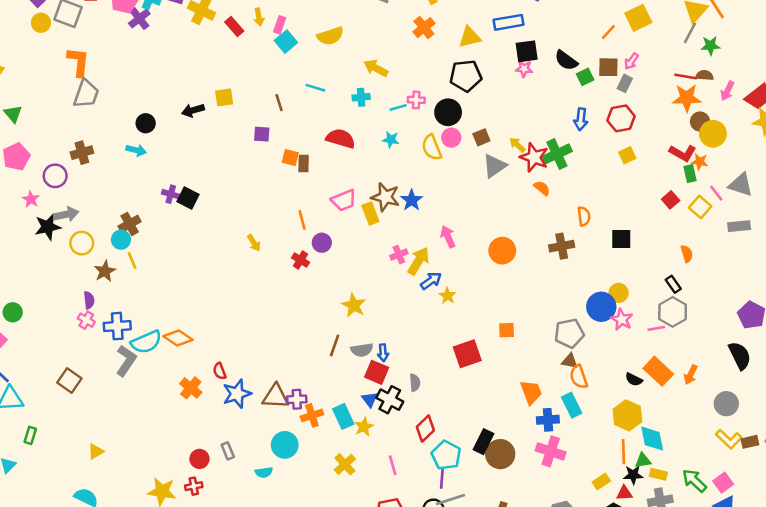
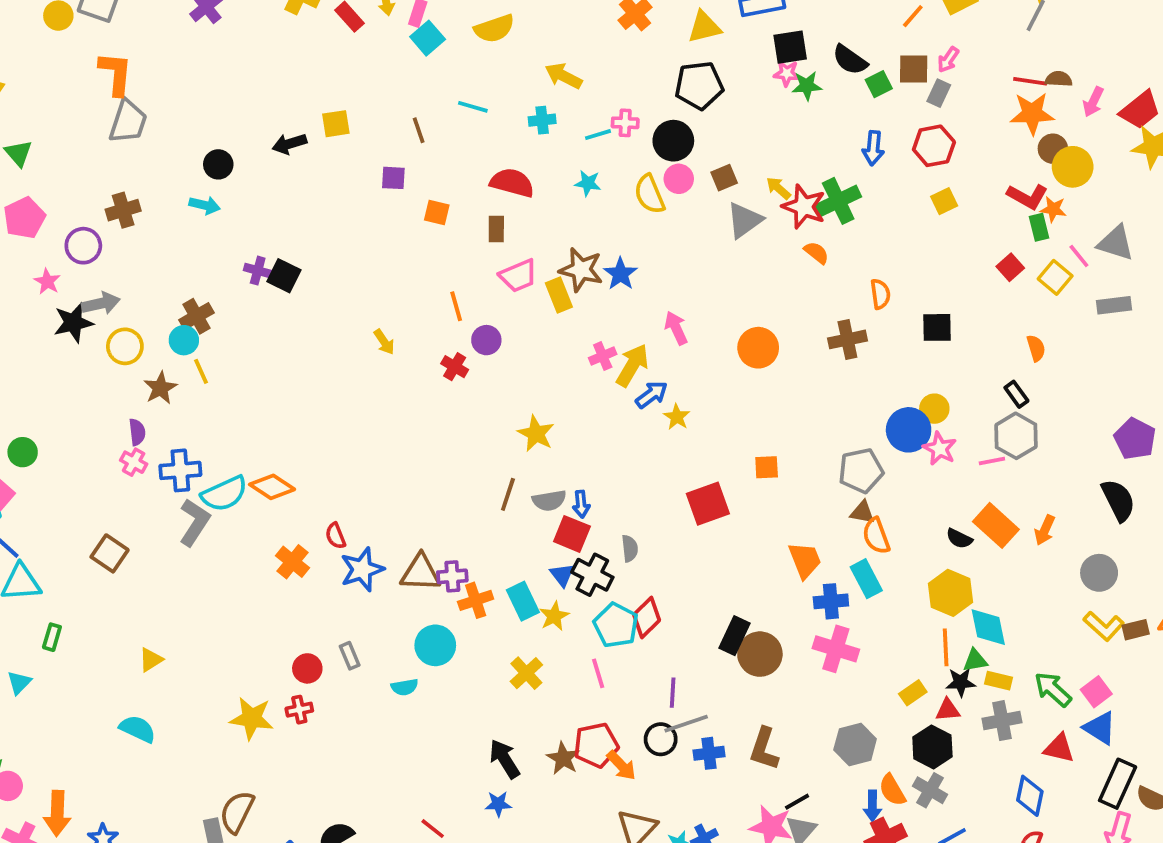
green star: (710, 46) -> (807, 86), moved
brown rectangle: (304, 163) -> (496, 229), moved
cyan pentagon: (446, 455) -> (616, 625), moved

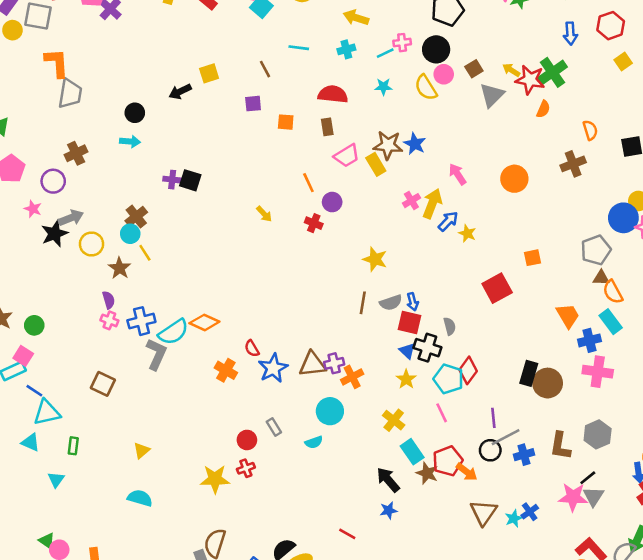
orange semicircle: (816, 253) -> (543, 109), turned 84
cyan rectangle: (523, 601) -> (412, 452), moved
gray hexagon: (855, 744) -> (598, 434), moved

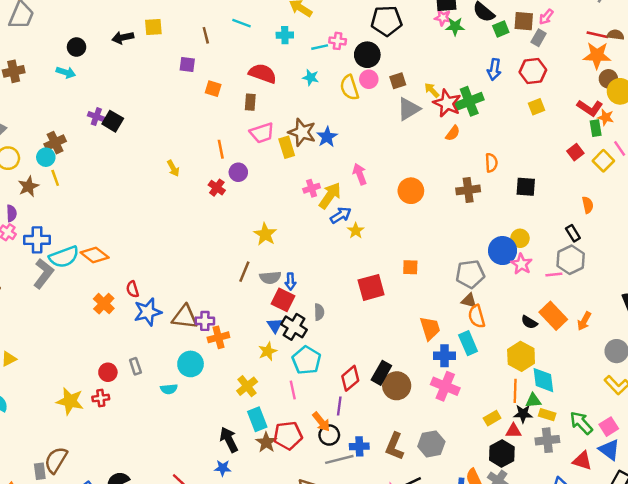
red diamond: (468, 370) -> (350, 378), moved
gray line: (506, 437) -> (339, 459), moved
orange arrow: (467, 472) -> (321, 422), moved

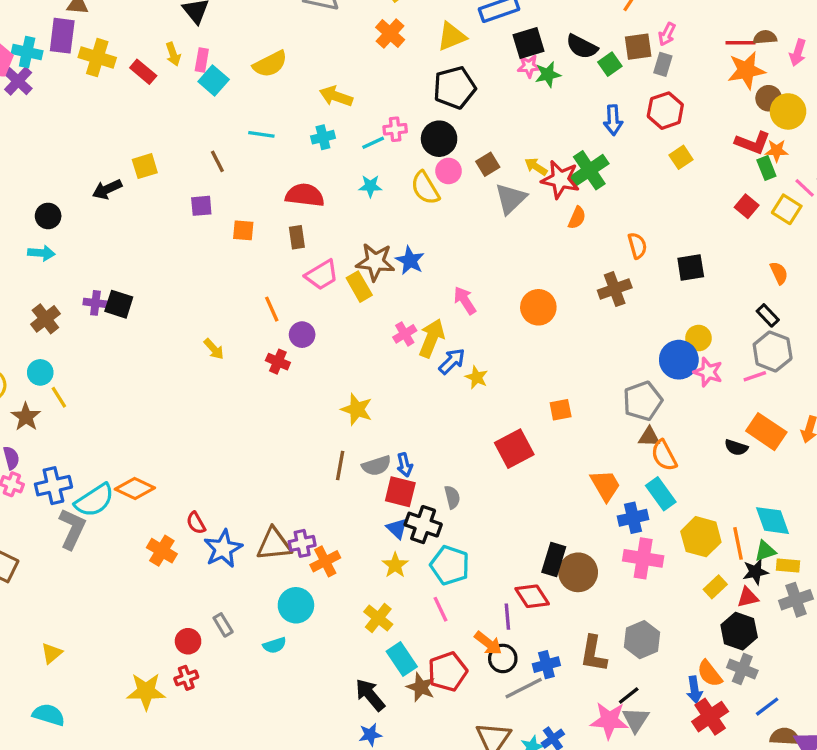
brown cross: (55, 143) -> (45, 319), moved
yellow hexagon: (521, 356) -> (701, 537), moved
red diamond: (350, 378) -> (532, 596), moved, turned -70

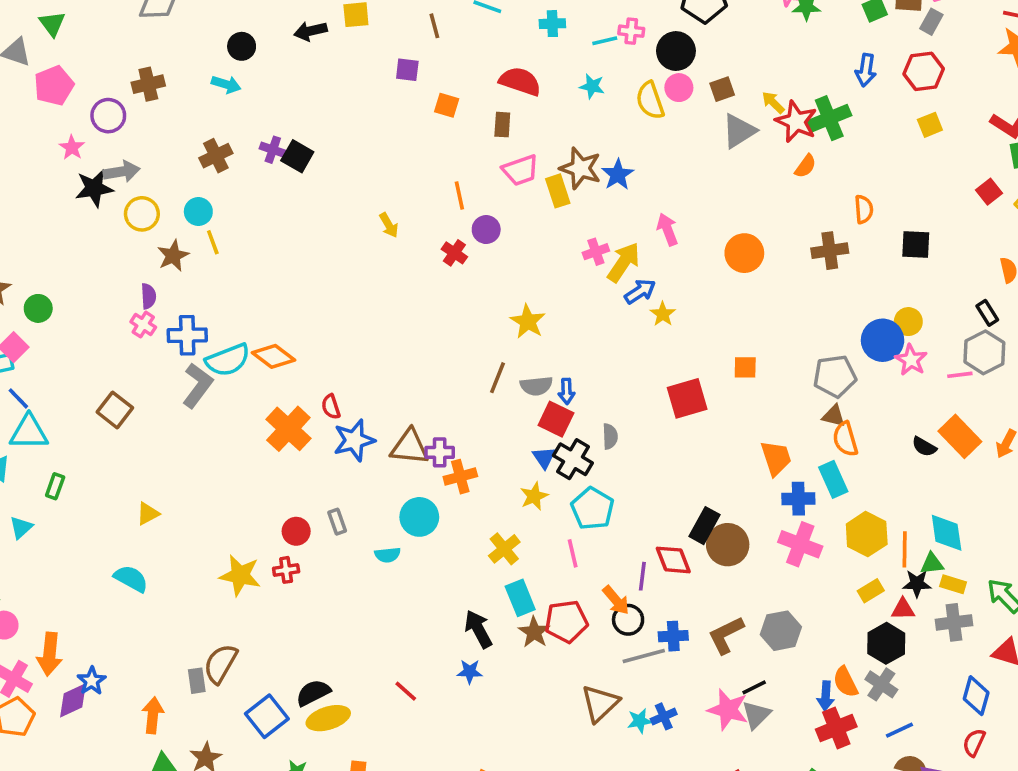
orange cross: (162, 551) -> (288, 429), size x1.4
brown L-shape: (594, 654) -> (726, 635), turned 42

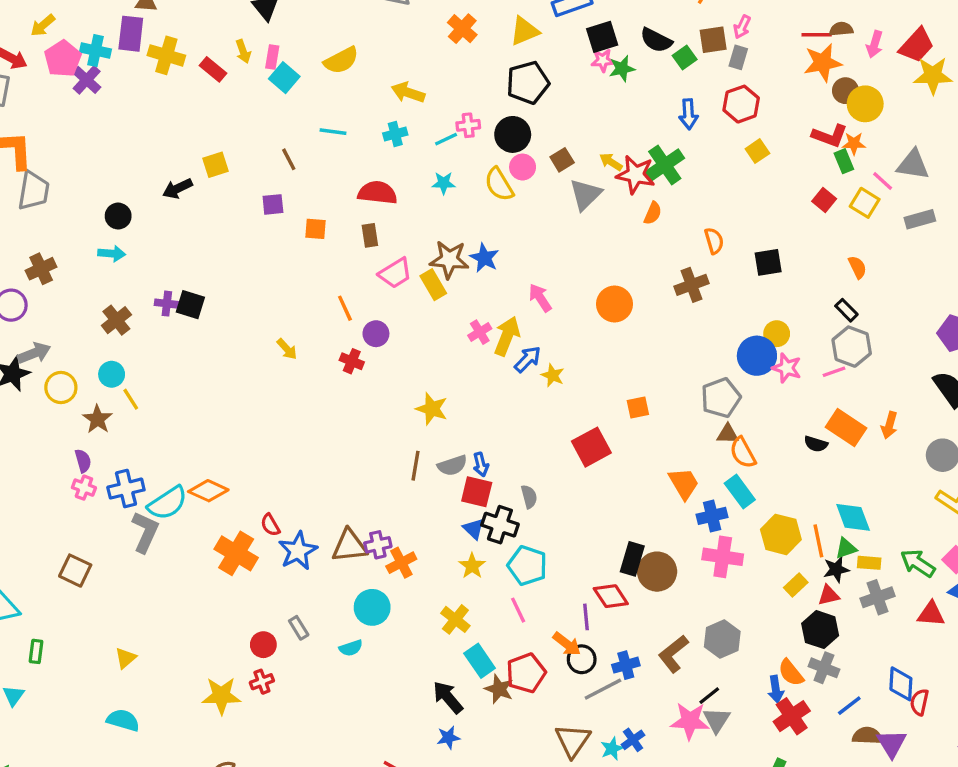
blue diamond: (976, 696) -> (901, 684), moved

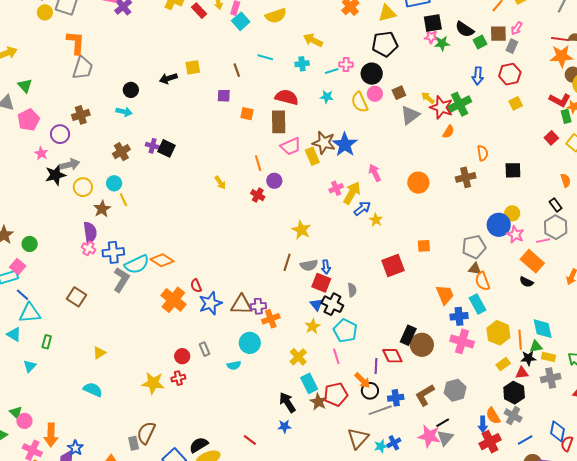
brown rectangle: (370, 235) -> (279, 122), size x1.6
blue star: (484, 258) -> (345, 145), size x1.4
orange rectangle: (846, 428) -> (532, 261), moved
purple semicircle: (83, 461) -> (90, 232), size x1.5

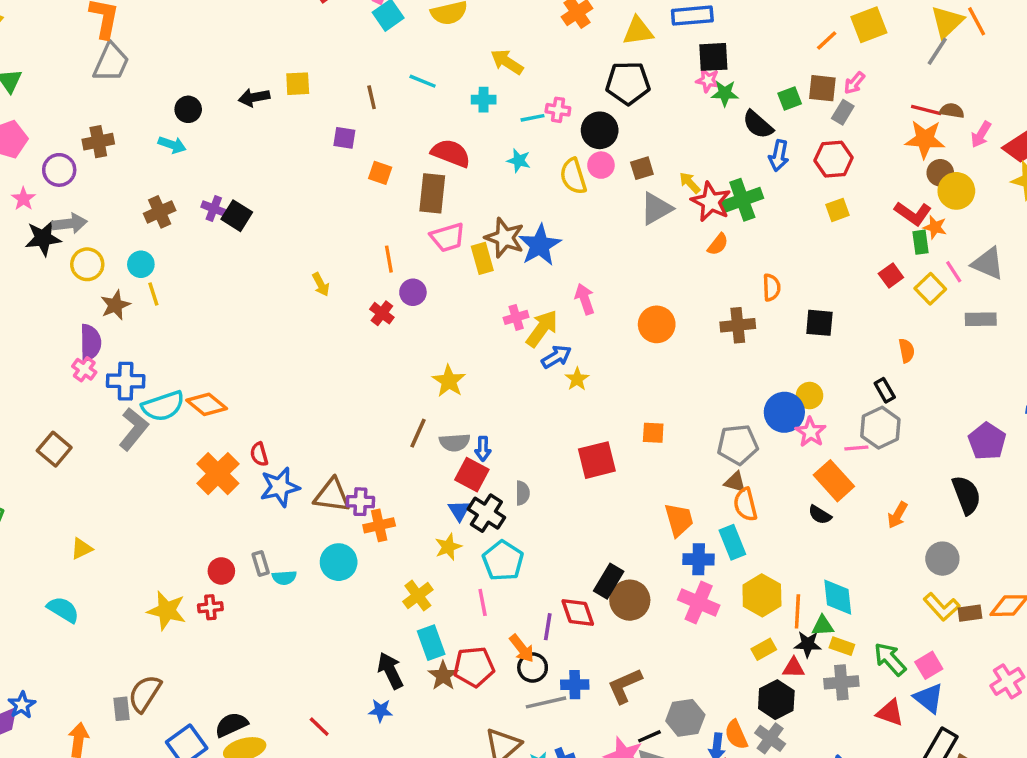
black semicircle: (465, 29) -> (758, 125), moved
cyan semicircle: (234, 365) -> (284, 578), moved
gray hexagon: (455, 390) -> (685, 718), moved

